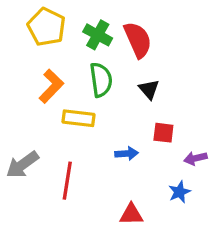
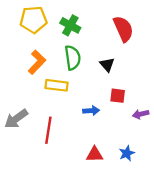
yellow pentagon: (46, 27) -> (33, 20), turned -30
red semicircle: (138, 40) -> (123, 29), moved
blue star: (179, 192) -> (127, 153), moved

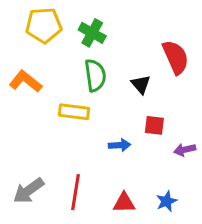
red semicircle: (123, 29) -> (176, 57), moved
orange L-shape: (37, 62) -> (25, 81), moved, turned -95
gray arrow: (16, 119) -> (29, 191), moved
red line: (48, 130) -> (76, 192), moved

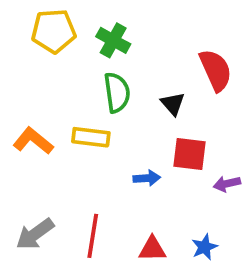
orange L-shape: (25, 81) -> (33, 141), moved
red square: (154, 125) -> (190, 154), size x1.4

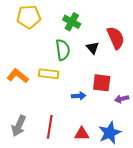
green cross: (113, 40) -> (72, 22), moved
black triangle: (173, 104) -> (93, 48), moved
gray arrow: (35, 234) -> (19, 126), turned -30
blue star: (204, 247) -> (110, 133), size x1.6

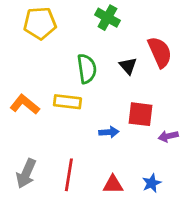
green cross: (72, 22) -> (107, 18), moved
blue star: (110, 133) -> (152, 183), size x0.6

